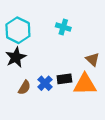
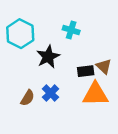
black star: (16, 57) -> (48, 57), moved
black rectangle: (64, 79) -> (86, 71), moved

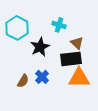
brown triangle: (104, 66) -> (77, 43), moved
black rectangle: (86, 71) -> (71, 59), size x1.5

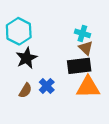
cyan cross: (59, 25) -> (82, 33), moved
black star: (40, 47) -> (27, 58), moved

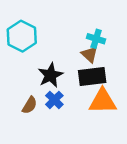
brown triangle: (86, 48) -> (90, 54), moved
black star: (27, 58) -> (50, 75), moved

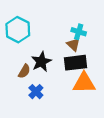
blue cross: (54, 100) -> (36, 92), moved
brown semicircle: (30, 105) -> (24, 71), moved

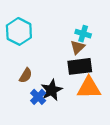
brown triangle: (73, 45) -> (78, 47), turned 32
black star: (41, 62) -> (52, 90), moved

